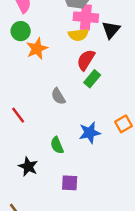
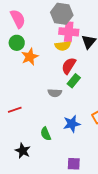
gray semicircle: (58, 96) -> (55, 93), moved, turned -56
red line: (18, 115) -> (15, 110), turned -72
purple square: (70, 183) -> (74, 164), moved

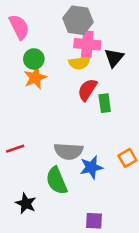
green circle: (17, 43) -> (34, 59), moved
green rectangle: (74, 81) -> (105, 103), moved, turned -48
gray semicircle: (55, 93) -> (69, 151), moved, size x1.5
green semicircle: (46, 134) -> (57, 181), size x1.5

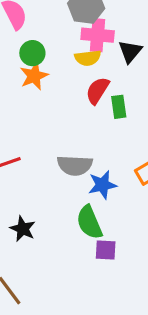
green semicircle: (57, 181) -> (89, 222), moved

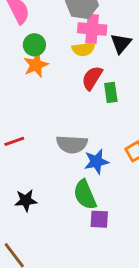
black star: (23, 229) -> (26, 200), turned -30

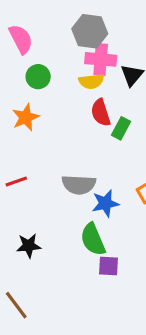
orange star: (36, 65) -> (26, 117), moved
red semicircle: (92, 78) -> (101, 113), turned -50
green rectangle: (111, 92) -> (121, 128), turned 36

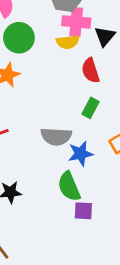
green circle: (38, 77) -> (19, 38), size x1.4
red semicircle: (101, 113) -> (91, 71), moved
green rectangle: (121, 128) -> (91, 108), moved

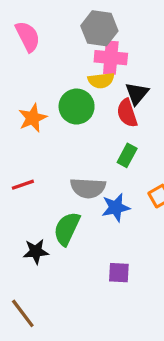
black triangle: (105, 36) -> (137, 93), moved
green circle: (19, 38) -> (77, 107), moved
green semicircle: (69, 187) -> (67, 229), moved, turned 48

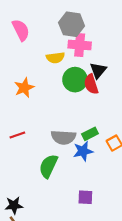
yellow semicircle: (101, 80) -> (55, 58), moved
green circle: (77, 107) -> (75, 80), moved
green rectangle: (127, 155) -> (90, 134), moved, turned 35
black star: (36, 251) -> (14, 205), moved

